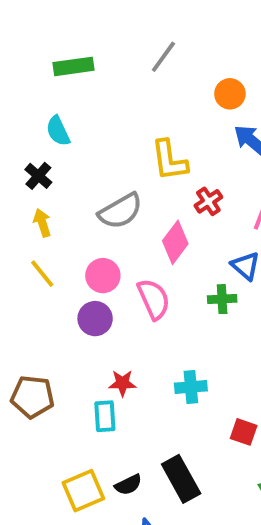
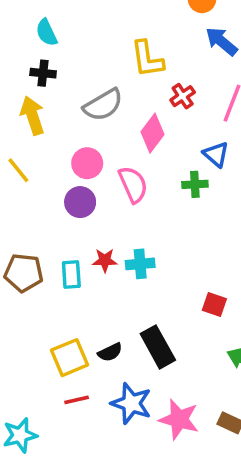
black cross: (38, 176) -> (43, 73), moved, turned -35
yellow arrow: (42, 223) -> (32, 116), size x1.5
yellow line: (42, 274) -> (18, 170), moved
cyan cross: (191, 387) -> (140, 264), moved
cyan rectangle: (105, 416) -> (71, 274), moved

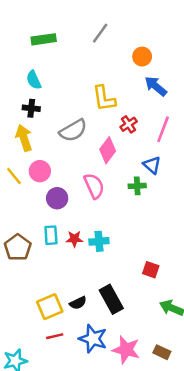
pink circle: (87, 163) -> (40, 171), moved
brown pentagon: (24, 273) -> (18, 247), turned 30
cyan rectangle: (71, 274) -> (51, 235), moved

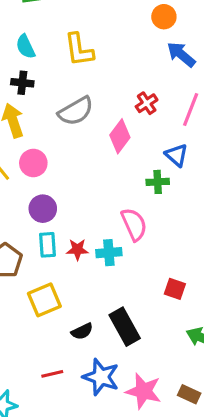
yellow L-shape: (104, 98) -> (79, 50), moved
pink semicircle: (94, 186) -> (134, 224), moved
purple circle: (57, 198) -> (43, 209), moved
yellow square: (50, 307) -> (44, 300), moved

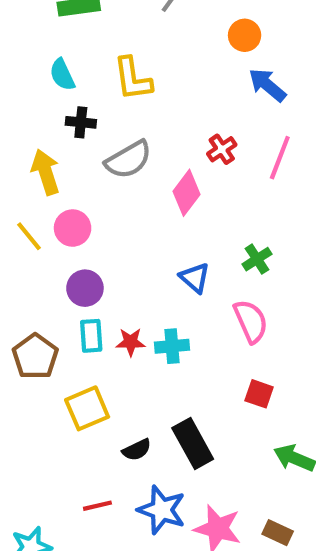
black cross: (22, 83) -> (81, 122), moved
blue triangle: (177, 155) -> (195, 278), moved
green cross: (158, 182) -> (257, 259), moved, turned -30
pink semicircle: (134, 224) -> (251, 321), moved

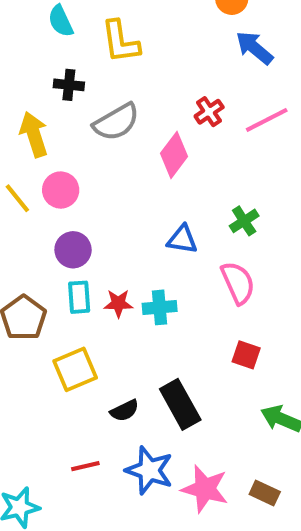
cyan semicircle: (62, 75) -> (61, 21), moved
pink line: (280, 158) -> (267, 120), turned 42
blue triangle: (195, 278) -> (182, 239), turned -32

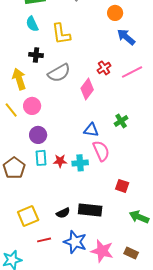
pink semicircle: (238, 283) -> (101, 151), moved
yellow square: (75, 369) -> (28, 216), moved
black rectangle: (180, 404) -> (90, 210), turned -55

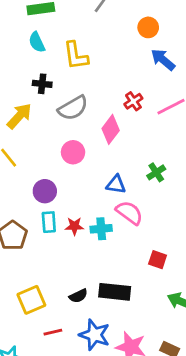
yellow arrow: (19, 79) -> (19, 116), turned 60
pink circle: (32, 106) -> (73, 152), moved
pink semicircle: (101, 151) -> (129, 213), turned -30

